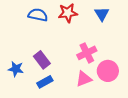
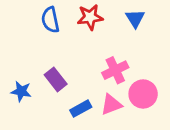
blue semicircle: (38, 15) -> (50, 20), turned -114
blue rectangle: (45, 82) -> (81, 109), moved

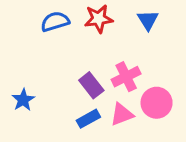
blue semicircle: (50, 20) -> (55, 22), turned 85
purple rectangle: (56, 79) -> (91, 85), moved
blue star: (21, 91) -> (23, 100), turned 30

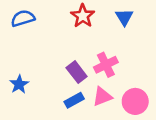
red star: (99, 19) -> (83, 16), turned -30
blue semicircle: (55, 22) -> (23, 18), moved
pink circle: (157, 103) -> (135, 101), moved

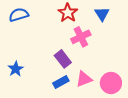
pink cross: (106, 65) -> (81, 37), moved

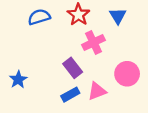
blue semicircle: (19, 15) -> (39, 17), moved
pink circle: (111, 83) -> (127, 74), moved

